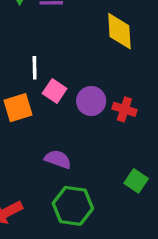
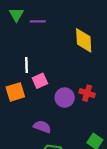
pink square: (55, 91) -> (40, 81), turned 32
purple circle: (91, 101) -> (65, 98), moved

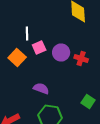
orange square: (15, 92) -> (17, 58), turned -30
purple circle: (65, 98) -> (61, 52), moved

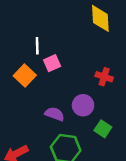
purple circle: (61, 52) -> (83, 105), moved
green square: (88, 102) -> (103, 129), moved

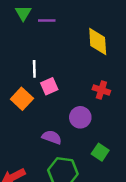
red cross: (104, 77) -> (101, 90), moved
purple circle: (83, 105) -> (80, 117), moved

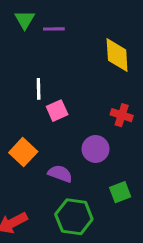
orange square: (22, 99) -> (23, 152), moved
green square: (100, 152) -> (120, 192), turned 35

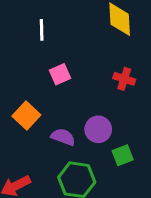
white line: (39, 89) -> (42, 30), moved
purple circle: (96, 149) -> (98, 129), moved

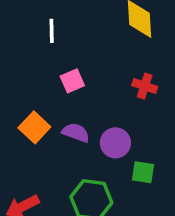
purple semicircle: (63, 137) -> (76, 133), moved
green square: (123, 155) -> (143, 172), turned 30

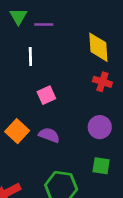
red cross: (145, 86) -> (102, 82), moved
purple circle: (115, 143) -> (100, 127), moved

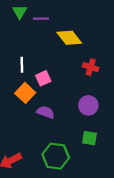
yellow diamond: (98, 47) -> (69, 38), moved, turned -35
white line: (30, 56) -> (22, 65), moved
orange square: (17, 131) -> (25, 93), moved

